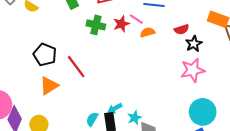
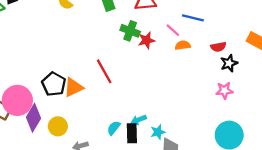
red star: (121, 24) -> (146, 40), moved
black pentagon: (45, 55) -> (54, 84), moved
pink star: (193, 70) -> (224, 91), size x0.7

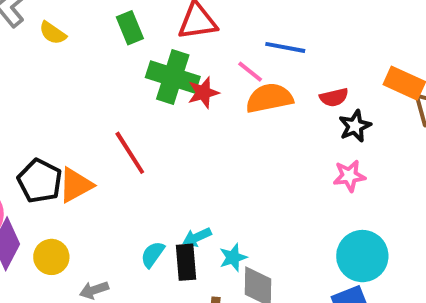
green cross: (130, 31) -> (173, 77), size x1.4
orange semicircle: (183, 45) -> (269, 98), size x1.6

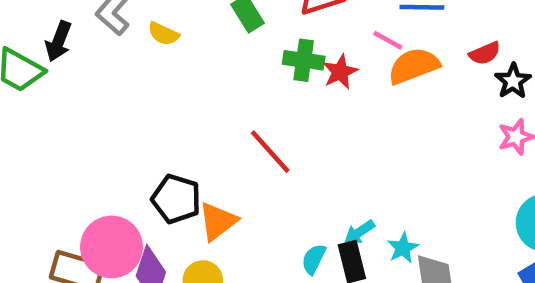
green cross: (173, 77) -> (304, 60), size x0.7
orange triangle: (76, 185) -> (218, 221), moved

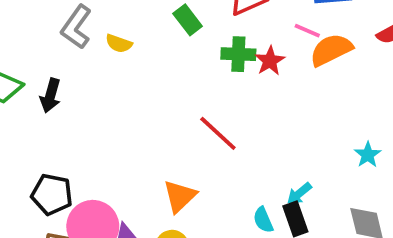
black arrow: (59, 41) -> (50, 96), moved
black pentagon: (176, 199) -> (52, 194), moved
cyan star: (403, 248) -> (368, 155), moved
cyan semicircle: (314, 259) -> (263, 220), turned -44

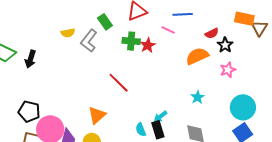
gray L-shape: (76, 27) -> (89, 41), moved
yellow semicircle: (119, 43) -> (68, 33), turned -32
orange semicircle: (331, 50) -> (197, 56), moved

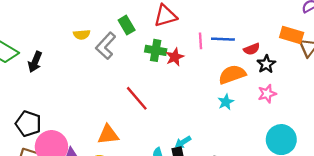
blue line: (183, 14) -> (223, 39), moved
pink line: (168, 30) -> (200, 41), turned 56
cyan star: (198, 97) -> (226, 102), moved
orange triangle: (97, 115) -> (108, 135), turned 30

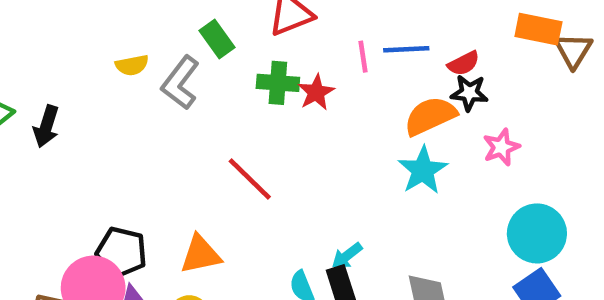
black star: (266, 64) -> (469, 93), moved, turned -30
cyan star: (226, 102) -> (423, 170), size x1.5
black pentagon: (28, 124) -> (121, 252), moved

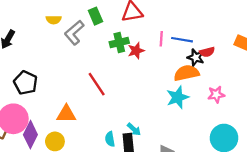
green cross: (278, 83) -> (119, 42), turned -30
black star: (469, 93) -> (196, 57), moved
black pentagon: (121, 252) -> (26, 83), moved
cyan arrow: (347, 256) -> (134, 129), turned -112

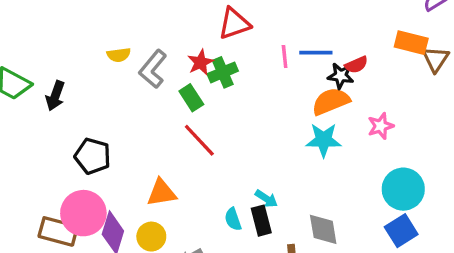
green rectangle: (96, 16) -> (191, 98), moved
red star: (136, 51) -> (200, 62), moved
cyan star: (178, 97) -> (324, 140), turned 30

